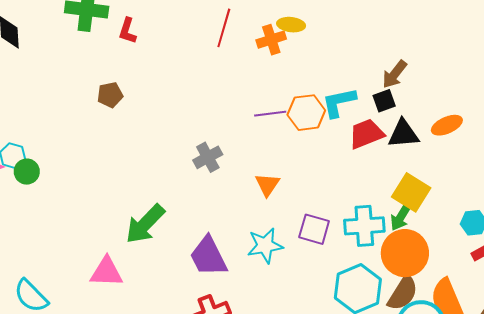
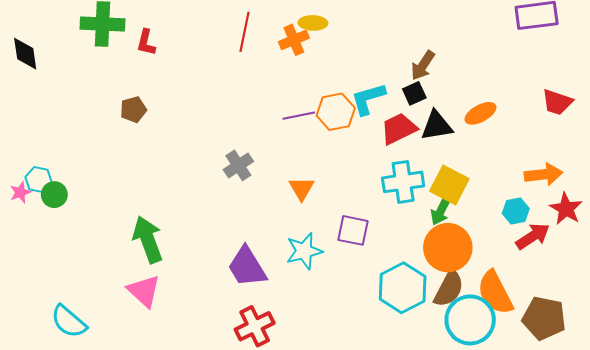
green arrow: (145, 224) -> (148, 240), moved, turned 120
cyan cross: (364, 226) -> (403, 182), moved
pink triangle: (106, 272) -> (144, 291), turned 45

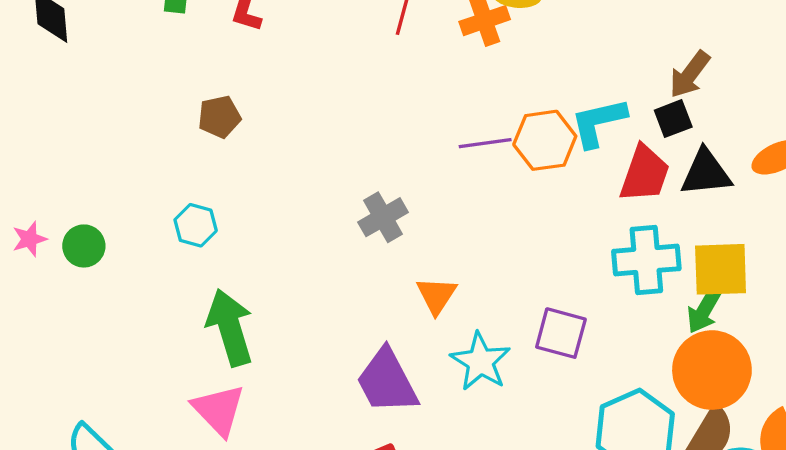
red trapezoid: (399, 129) -> (645, 174), turned 132
cyan hexagon: (39, 180) -> (196, 225), moved
yellow square: (449, 185) -> (721, 269), turned -33
orange triangle: (302, 189) -> (436, 295), moved
cyan star: (304, 251) -> (480, 362), turned -30

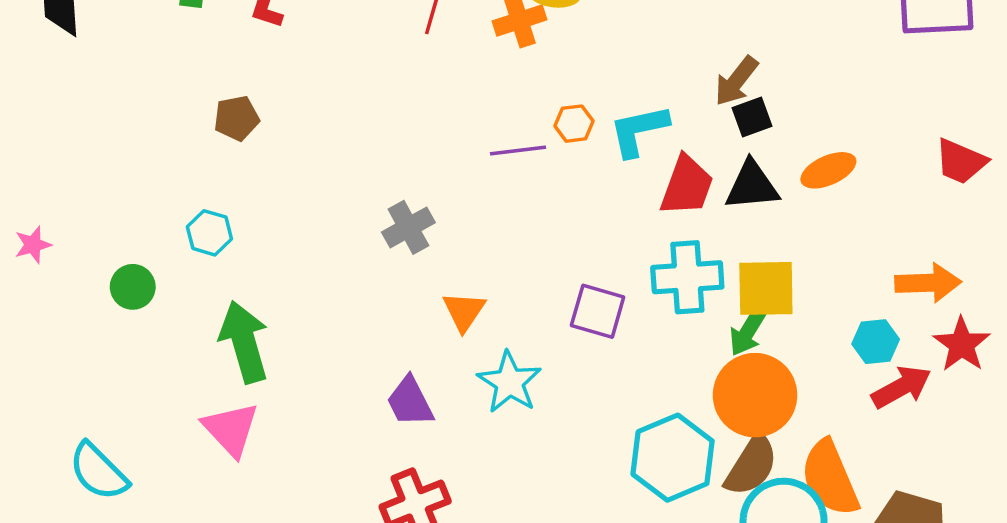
black square: (673, 119) -> (752, 117), moved
orange hexagon: (545, 140) -> (574, 124), moved, size x0.6
green circle: (84, 246) -> (133, 287), moved
purple square: (561, 333) -> (598, 311), moved
purple trapezoid: (387, 381) -> (410, 402), size x0.7

